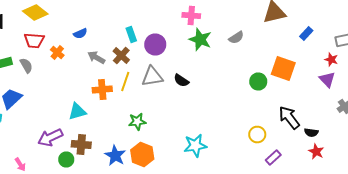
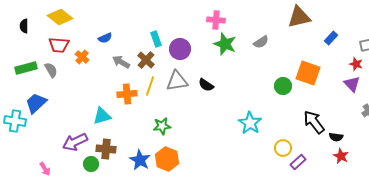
yellow circle: (257, 134) -> (283, 148), moved
cyan star: (195, 146) -> (250, 123), moved, turned -30

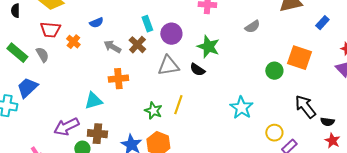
green star: (225, 44) -> (208, 47), moved
green rectangle: (26, 68) -> (17, 53), turned 55
yellow line: (150, 86) -> (178, 105), moved
green star: (162, 126) -> (153, 111), turned 30

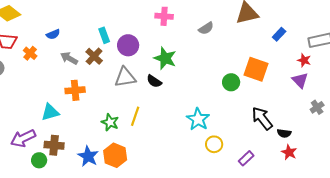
gray semicircle: (252, 27) -> (206, 28), moved
yellow circle: (274, 133) -> (214, 144), moved

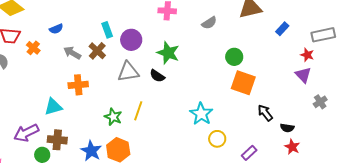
orange square: (256, 69) -> (243, 83), moved
green circle: (231, 82) -> (234, 57), moved
black arrow: (262, 118) -> (265, 113), size x0.7

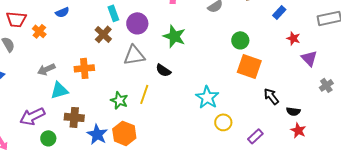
blue rectangle: (282, 29) -> (279, 12), moved
gray arrow: (72, 53) -> (46, 69), moved, turned -54
red star: (307, 55) -> (293, 38), moved
black semicircle: (157, 76) -> (163, 70), moved
brown cross: (57, 140) -> (74, 117), moved

